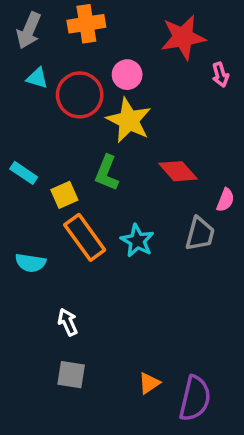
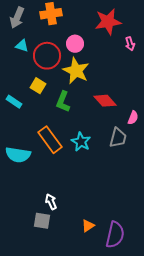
yellow square: (64, 195) -> (38, 86), moved, turned -35
cyan semicircle: (30, 263) -> (18, 155), size x1.4
white arrow: (68, 322) -> (51, 202), moved

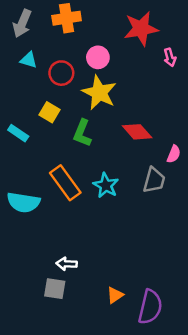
red circle: (47, 56) -> (61, 73), size x0.7
white arrow: (51, 202) -> (67, 264), turned -63

